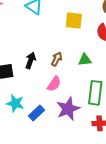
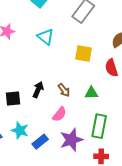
brown arrow: (57, 59) -> (64, 90), turned 112

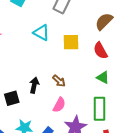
cyan triangle: (46, 37) -> (41, 33), moved
green triangle: (91, 93) -> (103, 78), moved, turned 40

